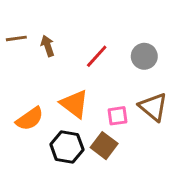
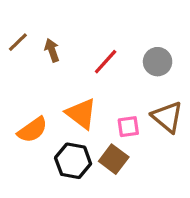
brown line: (16, 38) -> (18, 42), turned -36

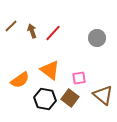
red line: (106, 62) -> (53, 33), moved
brown triangle: (167, 117) -> (103, 95), moved

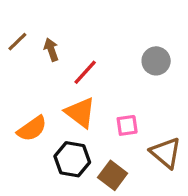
red line: (53, 33) -> (85, 72), moved
brown square: (70, 98) -> (113, 175), moved

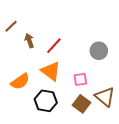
brown arrow: (51, 50) -> (29, 41), moved
gray circle: (156, 61) -> (99, 51), moved
brown square: (113, 175) -> (81, 104), moved

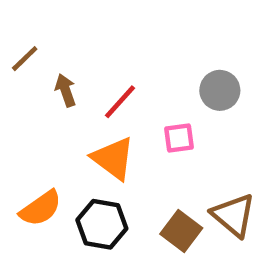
gray circle: (99, 51) -> (220, 90), moved
pink square: (80, 79) -> (179, 138), moved
orange semicircle: (20, 81) -> (41, 208), moved

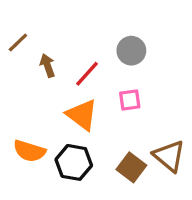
gray circle: (220, 90) -> (131, 51), moved
orange semicircle: (41, 208) -> (29, 151), turned 52

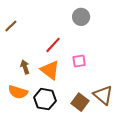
gray circle: (131, 51) -> (81, 17), moved
brown arrow: (47, 65) -> (25, 67), moved

